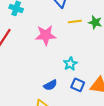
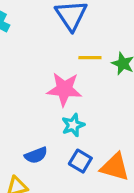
pink star: (46, 35) -> (64, 89), moved

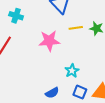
pink star: (64, 89) -> (49, 41), moved

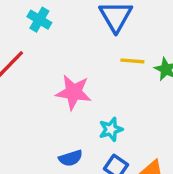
pink star: (49, 41) -> (73, 92), moved

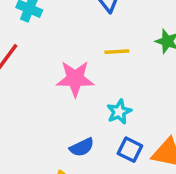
yellow line: (132, 61) -> (117, 52), moved

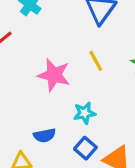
yellow line: (117, 52) -> (96, 61), turned 50

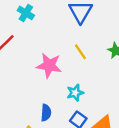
blue semicircle: (45, 135) -> (46, 113), turned -70

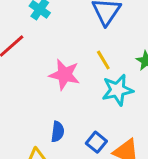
cyan star: (75, 93) -> (118, 90), moved, size x1.5

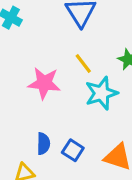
blue square: (96, 142) -> (73, 150), moved

